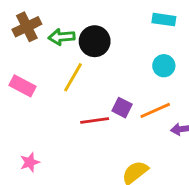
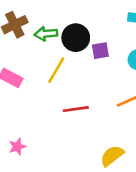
purple square: (122, 108) -> (100, 51), moved, turned -36

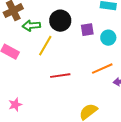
green arrow: (46, 34) -> (31, 26), moved
purple square: (100, 51) -> (87, 30), moved

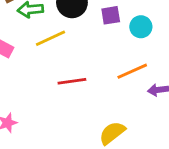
yellow line: (45, 46) -> (50, 38), turned 35

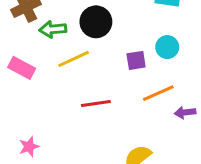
purple square: (111, 15) -> (136, 60), moved

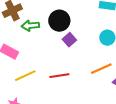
yellow line: (74, 59) -> (25, 76), moved
purple square: (136, 60) -> (69, 40), moved, turned -32

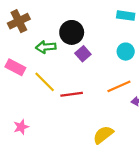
green arrow: (30, 26) -> (46, 47), moved
yellow line: (25, 76) -> (45, 82), moved, turned 70

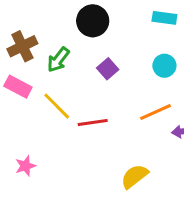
brown cross: (19, 21) -> (22, 46), moved
black circle: (72, 32) -> (93, 21), moved
green arrow: (46, 47) -> (58, 60), turned -48

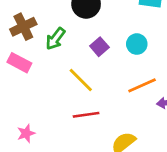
cyan circle: (164, 66) -> (137, 44), moved
yellow line: (57, 106) -> (81, 80), moved
red line: (93, 123) -> (86, 115), moved

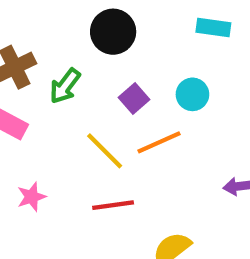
orange line: (142, 85) -> (159, 142), moved
pink star: (26, 133) -> (32, 197), moved

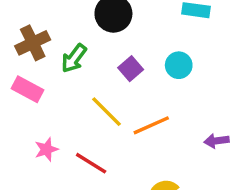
orange line: (159, 142) -> (151, 125), moved
red line: (113, 205) -> (91, 163), moved, turned 40

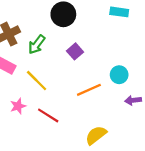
cyan circle: (179, 65) -> (119, 75), moved
yellow line: (107, 112) -> (37, 81), moved

